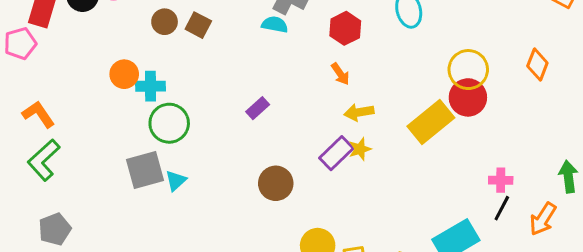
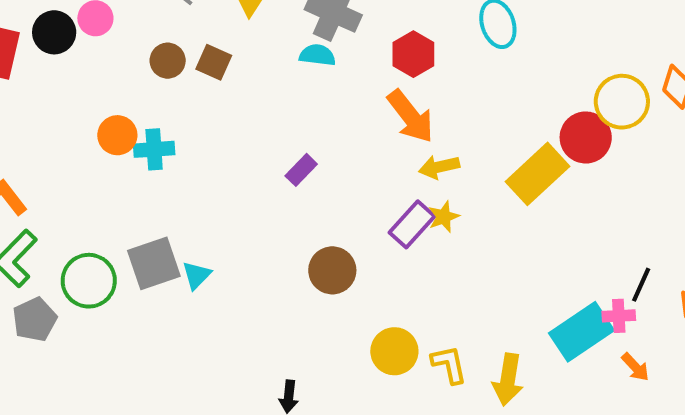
yellow circle: (468, 70) -> (622, 102), moved
orange arrow: (340, 74) -> (411, 116), size x1.8
green circle: (169, 123) -> (89, 281), moved
pink cross: (501, 180) -> (619, 316), moved
gray pentagon: (55, 229) -> (35, 319), moved

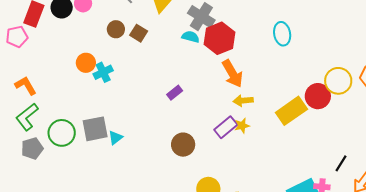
red hexagon: (413, 54) -> (219, 38), moved, size x1.4
cyan cross: (154, 149) -> (103, 72), turned -30
black line: (641, 285) -> (341, 163), moved

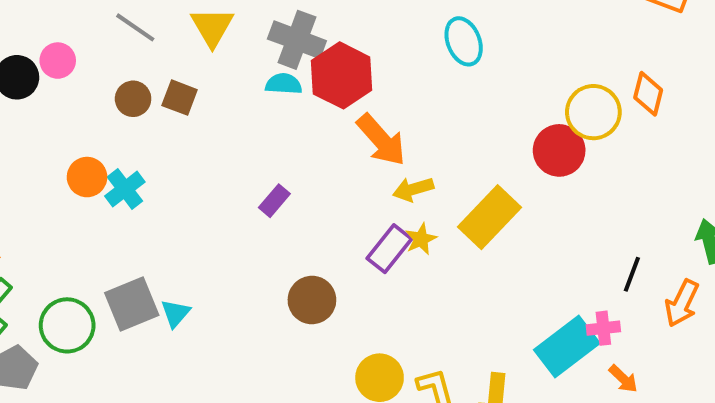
yellow rectangle: (291, 111) -> (489, 217), moved

